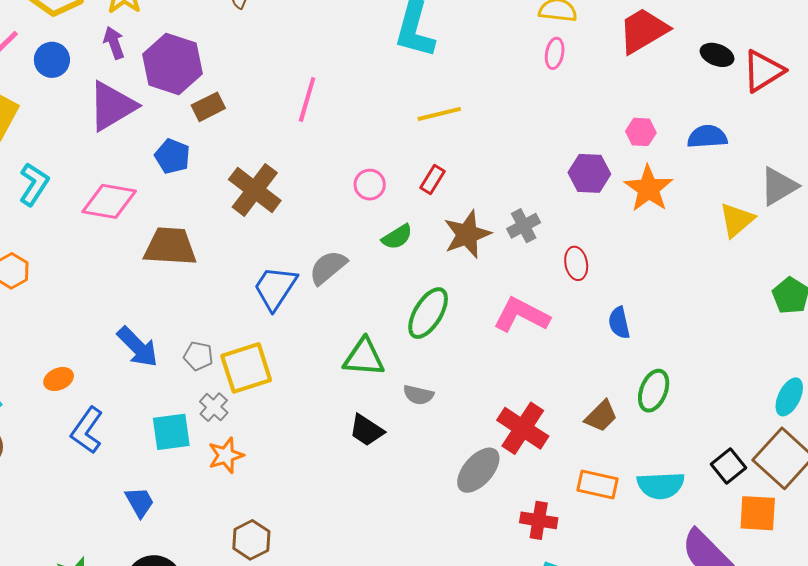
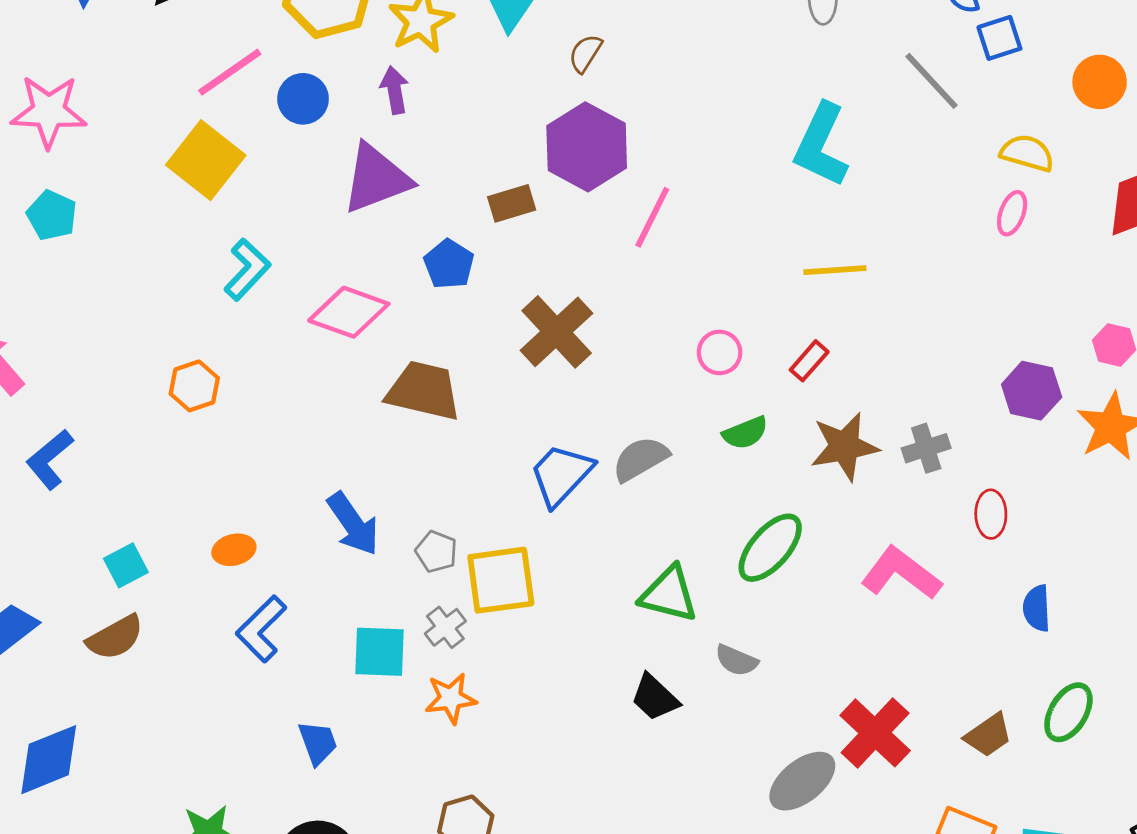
purple hexagon: (172, 64) -> (587, 147), moved

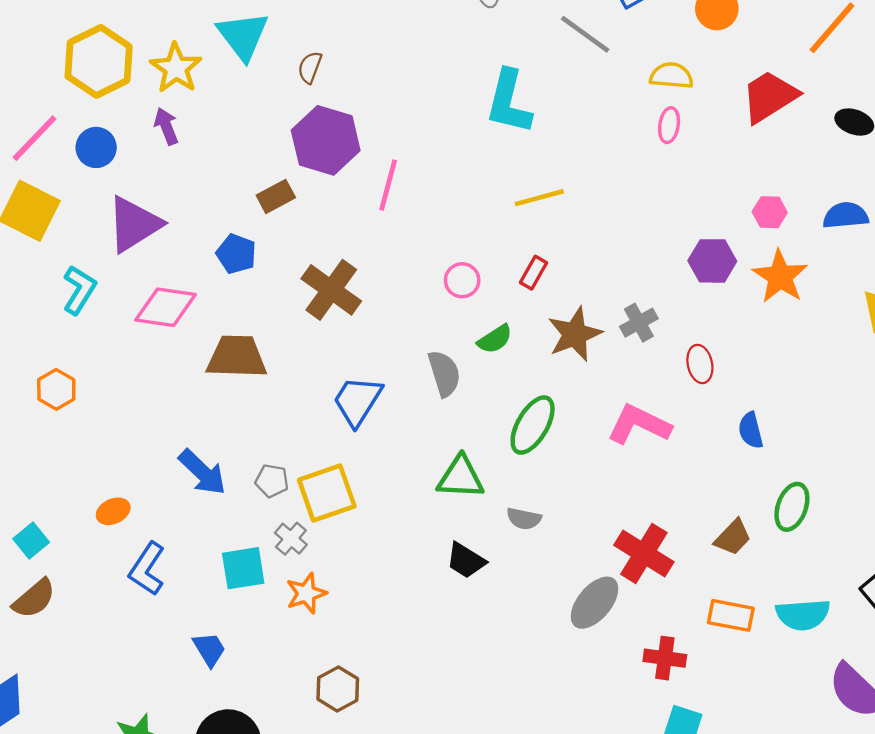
purple triangle: (376, 179) -> (134, 224), moved
gray semicircle: (640, 459) -> (444, 373), moved, turned 114

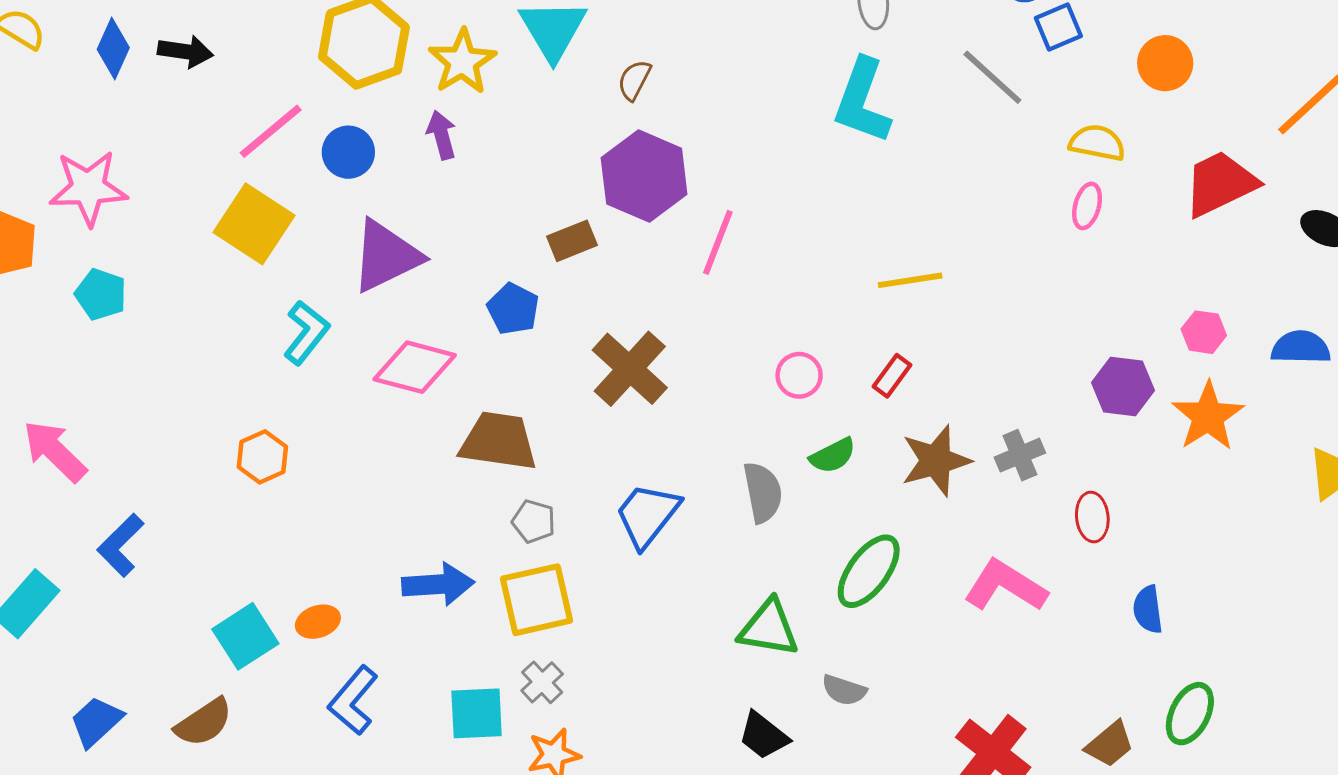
cyan L-shape: (509, 102) -> (862, 101), moved
blue arrow: (202, 472) -> (438, 584), turned -54
gray pentagon: (272, 481) -> (534, 522), moved
yellow square: (327, 493) -> (536, 600), moved
cyan square: (31, 541) -> (245, 636), moved, size x1.4

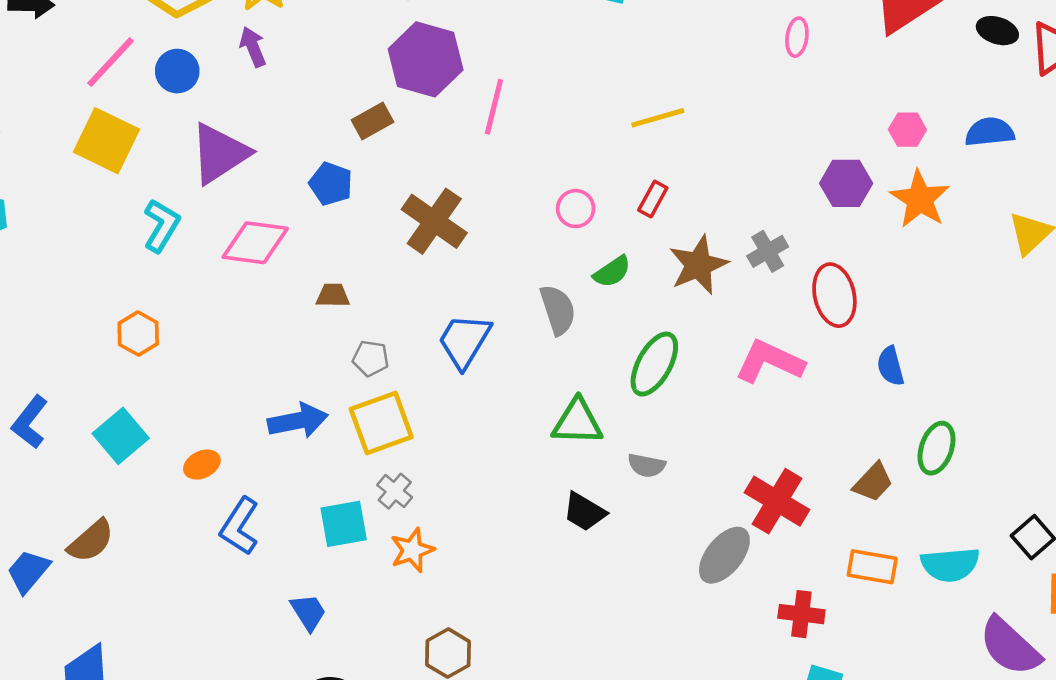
brown trapezoid: (499, 441) -> (333, 295), size x0.5
red ellipse: (1092, 517) -> (834, 295), size x1.5
cyan square: (245, 636) -> (121, 436), moved
brown semicircle: (204, 722) -> (91, 541), moved

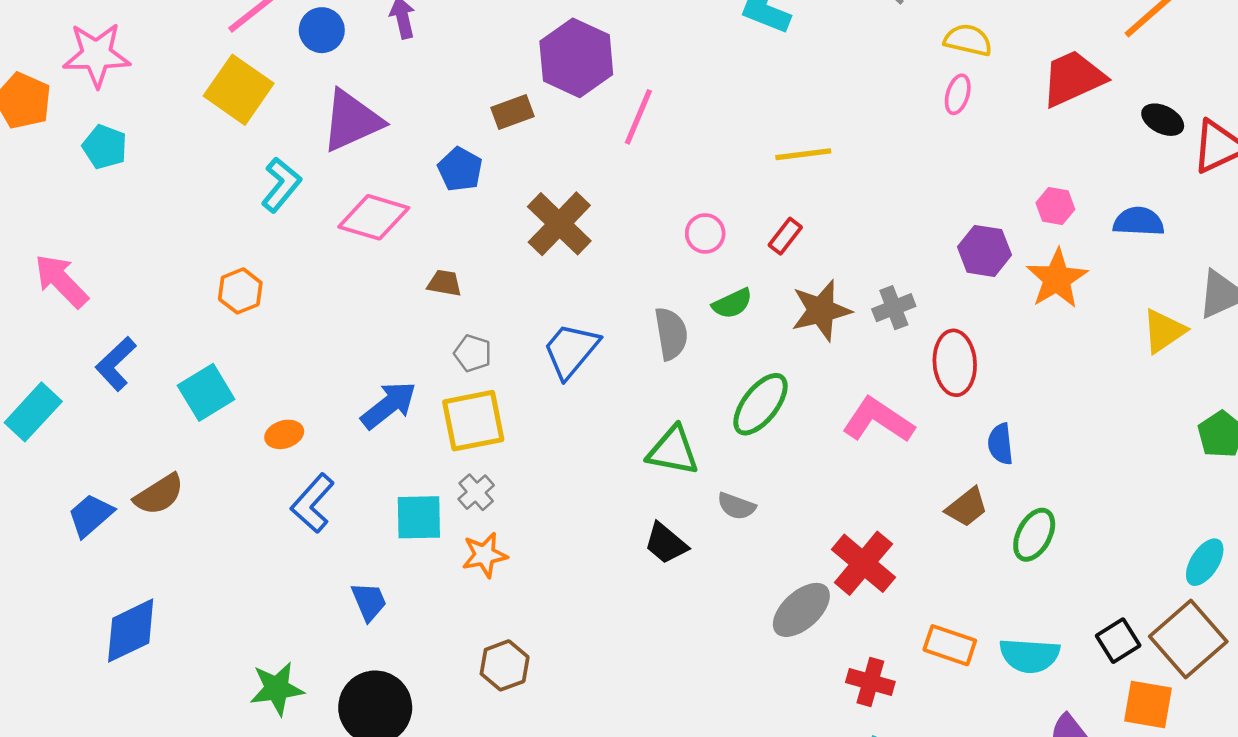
blue arrow: (298, 421) -> (389, 405), turned -36
brown trapezoid: (873, 482) -> (967, 507), moved

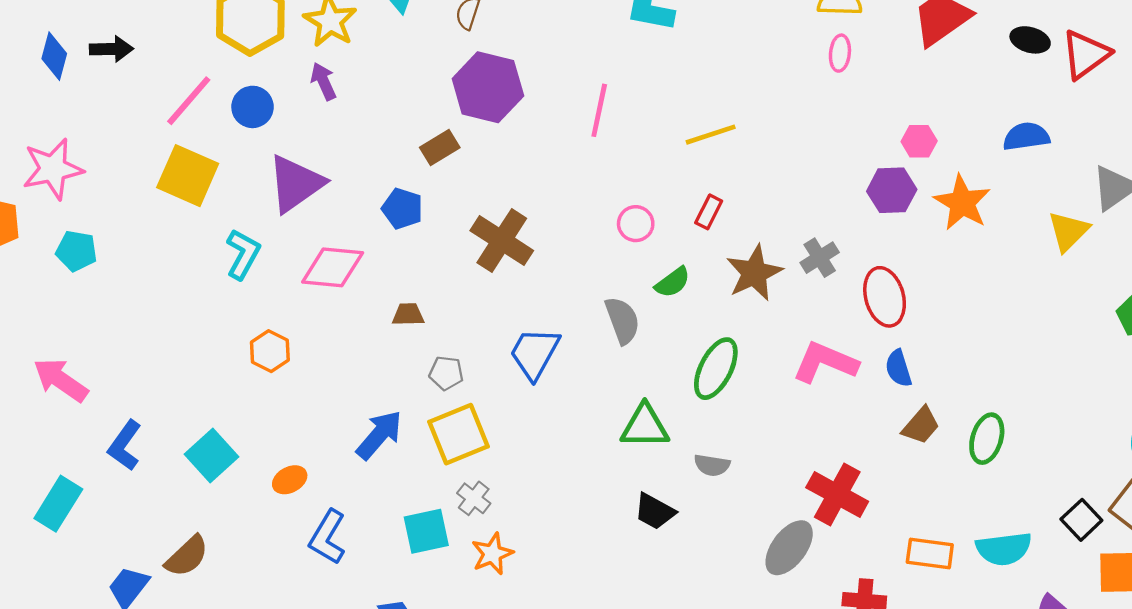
pink line: (638, 117) -> (599, 110), moved
pink hexagon: (1055, 206) -> (919, 141), moved
orange hexagon: (240, 291) -> (270, 351), moved
blue semicircle: (1000, 444) -> (898, 368), moved

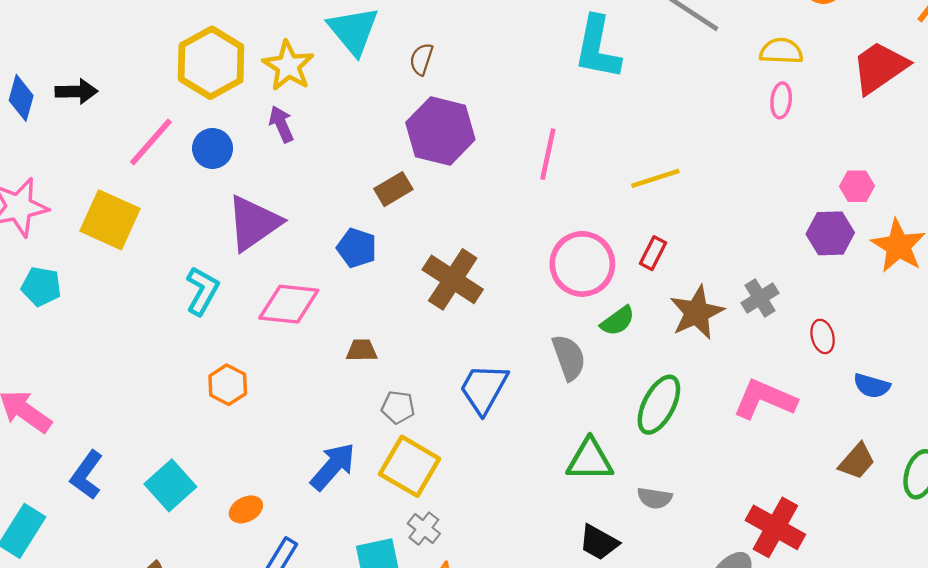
yellow square: (188, 176) -> (110, 220), moved
pink circle: (636, 224) -> (582, 264), size x1.8
red ellipse: (885, 297) -> (823, 336), size x0.6
blue semicircle: (898, 368) -> (872, 386), moved, turned -57
yellow square: (459, 434) -> (410, 466), turned -38

